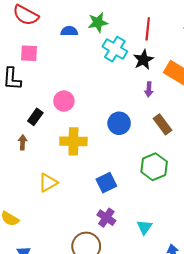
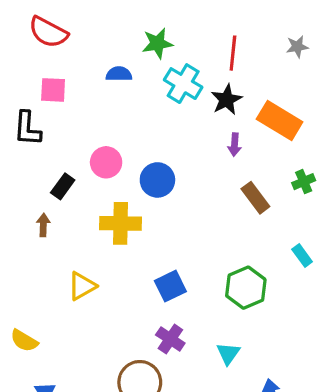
blue semicircle: (69, 31) -> (119, 74), moved
blue circle: (119, 123) -> (157, 180), moved
green hexagon: (154, 167) -> (246, 288), moved

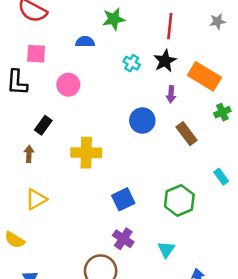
cyan cross: (183, 84) -> (132, 63), moved, size x0.6
pink circle: (106, 162) -> (68, 85), moved
blue circle: (157, 180) -> (142, 120), moved
green cross: (304, 182) -> (222, 112), moved
yellow triangle: (82, 286) -> (36, 199), moved

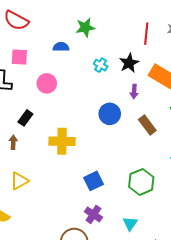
red line: (170, 26) -> (146, 34), moved

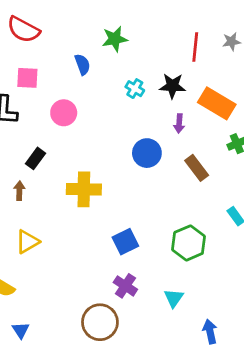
blue semicircle: (61, 47) -> (82, 64), turned 70
black star: (129, 63) -> (172, 86), turned 30

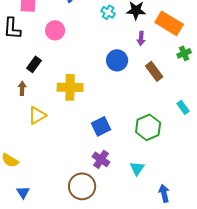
yellow triangle: (27, 242) -> (37, 115), moved

